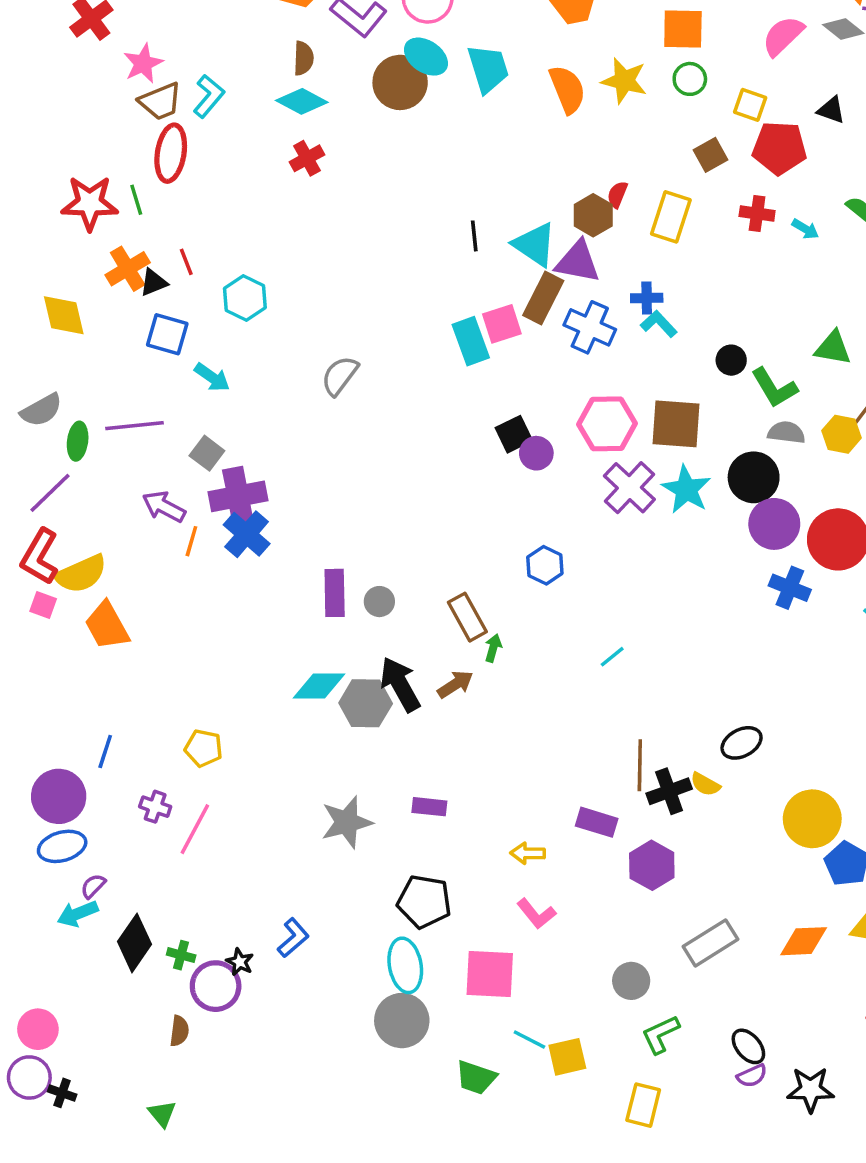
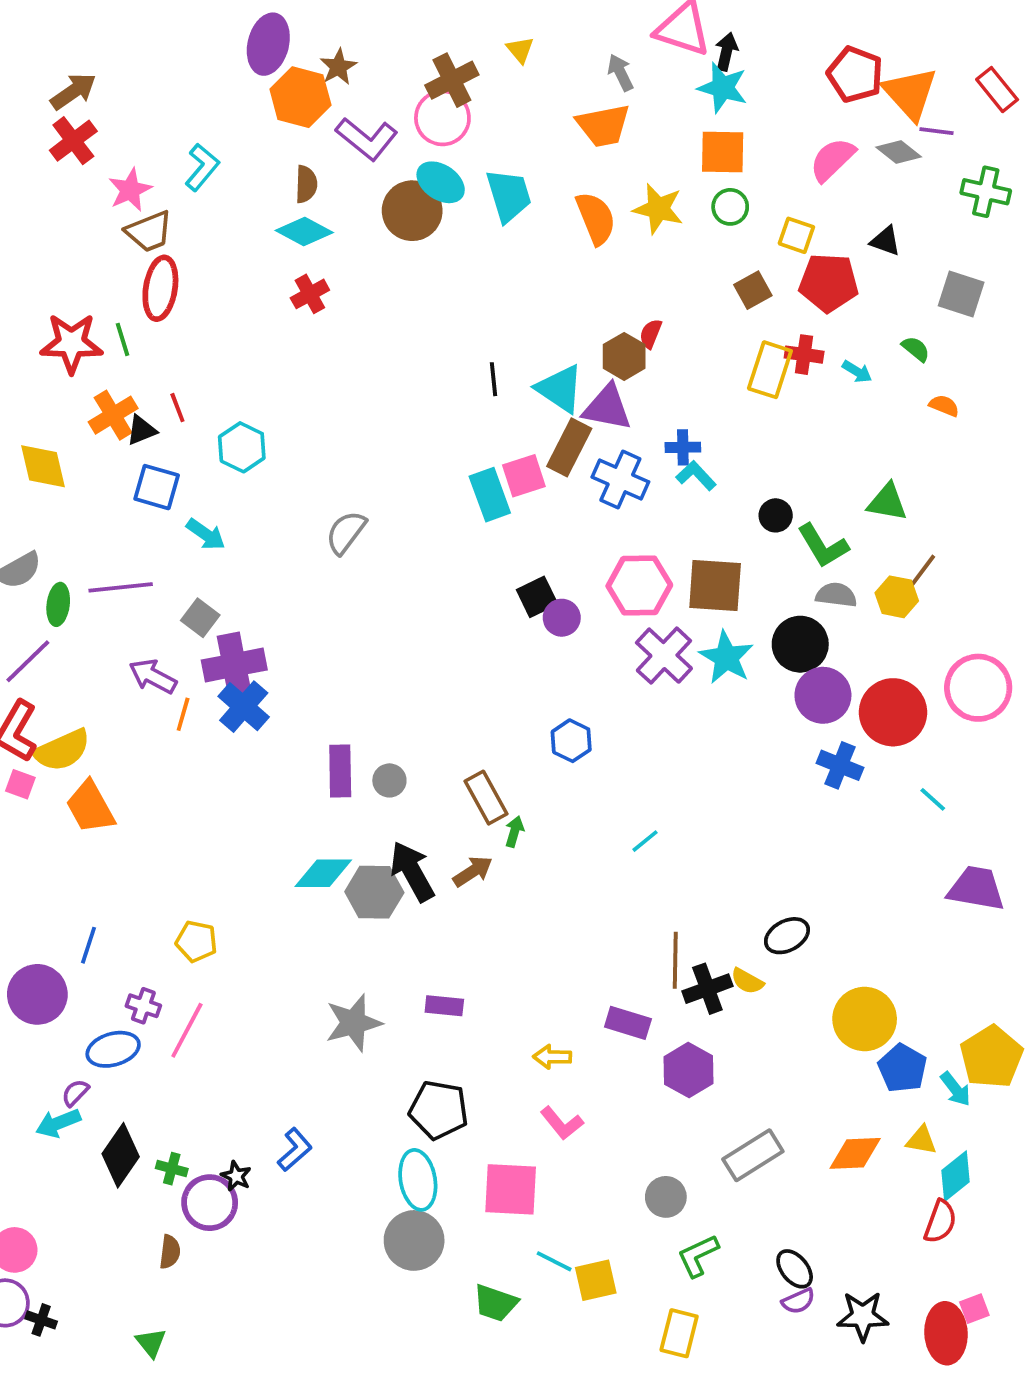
cyan L-shape: (209, 96) -> (202, 167), moved
yellow rectangle: (671, 217) -> (770, 370), moved
blue ellipse: (62, 846) -> (113, 1049), moved

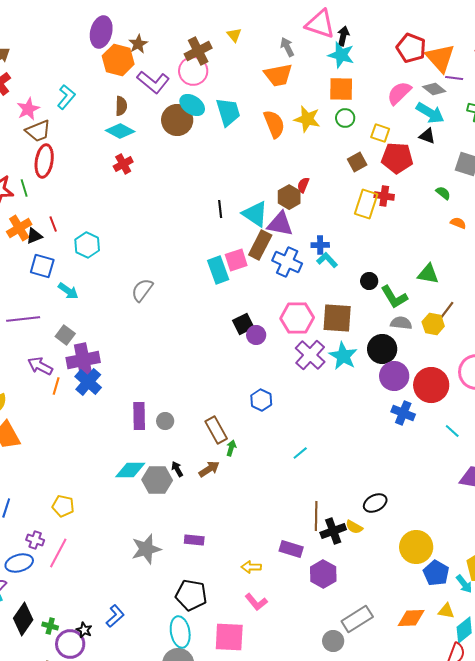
cyan arrow: (857, 372) -> (430, 113), moved, size x1.8
black arrow: (412, 871) -> (177, 469), size x0.5
gray circle: (666, 1197) -> (333, 641), moved

